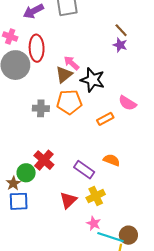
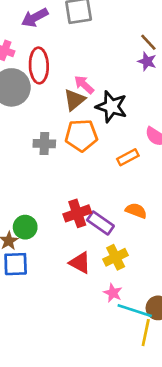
red cross: (44, 160) -> (77, 213), moved, turned 30
red triangle: (68, 200) -> (80, 263), turned -48

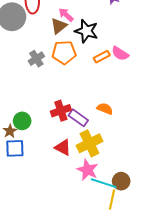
gray cross: (44, 144) -> (36, 59), turned -35
orange rectangle: (128, 157) -> (102, 57), moved
yellow cross: (116, 257) -> (89, 143), size x1.4
pink star: (113, 293) -> (87, 170), size x1.5

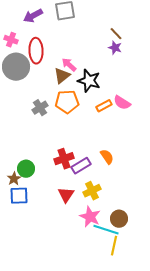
orange semicircle: (105, 109) -> (107, 157), turned 35
purple rectangle: (78, 118) -> (81, 166), turned -66
yellow cross: (89, 143) -> (92, 191), size x0.7
red triangle: (63, 147) -> (66, 195), turned 36
brown circle: (121, 181) -> (119, 219), moved

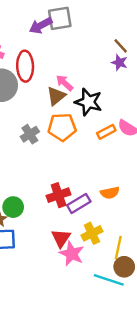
purple arrow: (33, 16) -> (41, 26), moved
orange semicircle: (107, 157) -> (110, 193), turned 112
pink star: (90, 217) -> (72, 254), moved
yellow line: (114, 246) -> (118, 248), moved

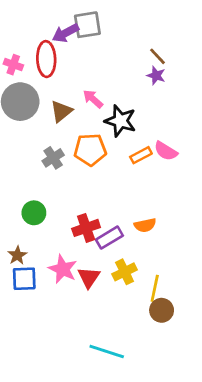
red ellipse: (25, 66) -> (46, 59), moved
brown triangle: (56, 96) -> (61, 111), moved
green circle: (13, 207) -> (34, 213), moved
pink star: (72, 254) -> (63, 269), moved
cyan line: (109, 280) -> (107, 351), moved

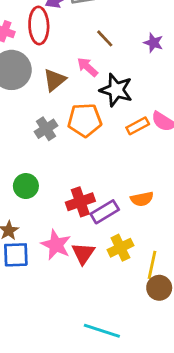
brown line: (157, 56) -> (105, 38), moved

